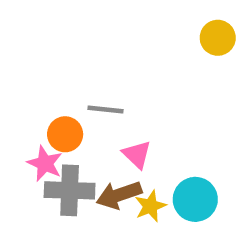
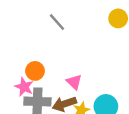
gray line: (105, 110) -> (57, 22), moved, turned 42

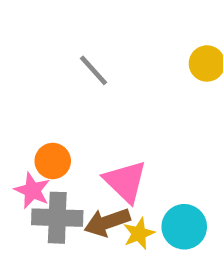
pink triangle: (74, 82) -> (125, 181), size x1.5

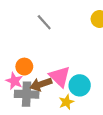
brown arrow: (107, 222) -> (41, 84), moved
cyan circle: (184, 227) -> (80, 85), moved

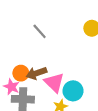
brown arrow: (41, 84) -> (36, 73), moved

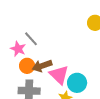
gray line: (40, 31) -> (31, 39), moved
pink star: (11, 87) -> (18, 49), moved

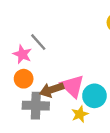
orange circle: (27, 66) -> (24, 79), moved
brown arrow: (42, 66) -> (52, 90), moved

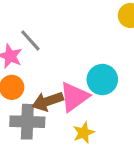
pink triangle: (72, 86) -> (74, 97), turned 40
cyan circle: (94, 96) -> (102, 80), moved

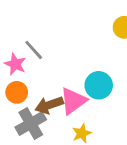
gray cross: (27, 122) -> (31, 123), turned -32

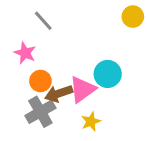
gray line: (34, 50) -> (43, 21), moved
orange circle: (17, 92) -> (40, 81), moved

